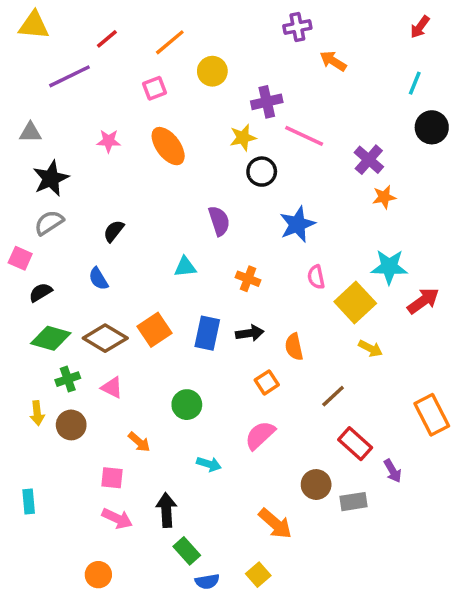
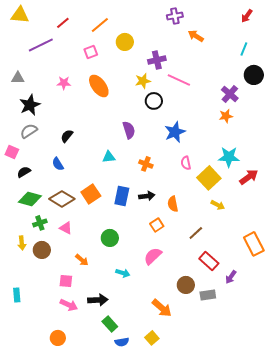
purple cross: (369, 160) -> (230, 94), moved
purple arrow: (393, 471) -> (231, 277), turned 64
black arrow: (166, 510) -> (98, 300), turned 90

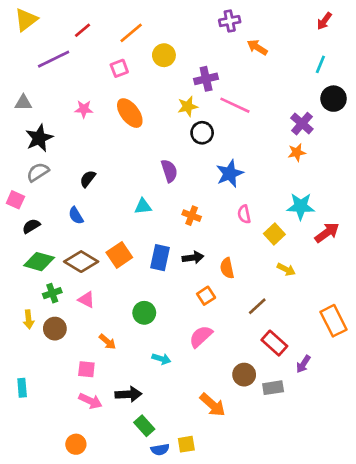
yellow triangle: (20, 15) -> (26, 20), turned -42
yellow square: (209, 178) -> (274, 234), size x0.7
yellow square: (152, 338) -> (186, 444), moved, turned 32

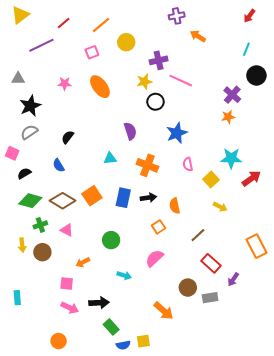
orange cross: (192, 216) -> (147, 165), size x1.5
orange arrow: (107, 342) -> (83, 262), turned 112

